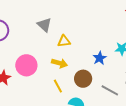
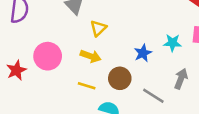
yellow triangle: (64, 41) -> (98, 28), turned -40
yellow line: (58, 86) -> (87, 86), turned -48

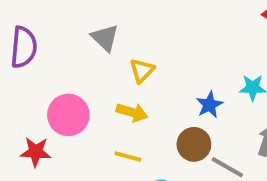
red star: (16, 70) -> (36, 152), moved, turned 30
brown circle: (120, 78) -> (194, 144), moved

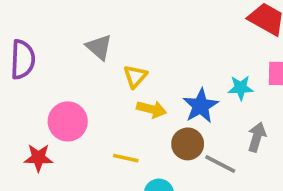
blue star: (209, 105) -> (201, 106), size x1.4
yellow arrow: (132, 112) -> (151, 109), moved

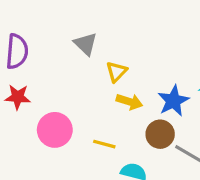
pink circle: (68, 121) -> (55, 130), moved
red star: (38, 158) -> (18, 97), moved

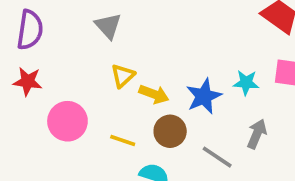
yellow triangle: (117, 72) -> (123, 76), moved
brown circle: (160, 134) -> (170, 131), moved

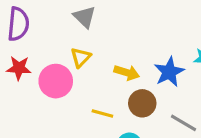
yellow triangle: (123, 76) -> (81, 57), moved
pink circle: (67, 121) -> (56, 81), moved

